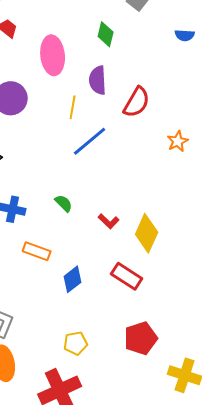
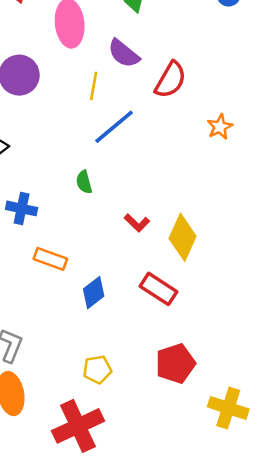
purple semicircle: (98, 80) -> (124, 53), turned -48
green semicircle: (64, 203) -> (84, 182), moved, turned -150

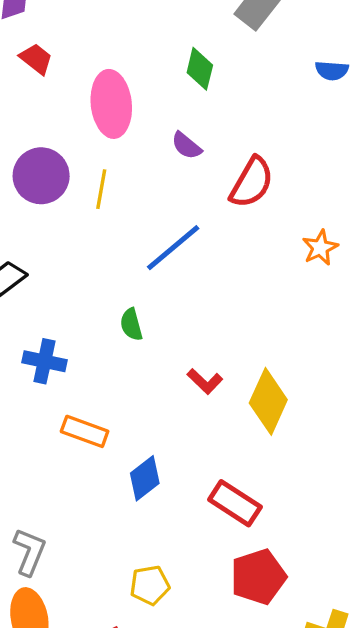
purple semicircle: (124, 53) -> (186, 146), size x0.7
yellow line: (94, 86) -> (101, 189), moved
red rectangle: (159, 289) -> (235, 503), moved

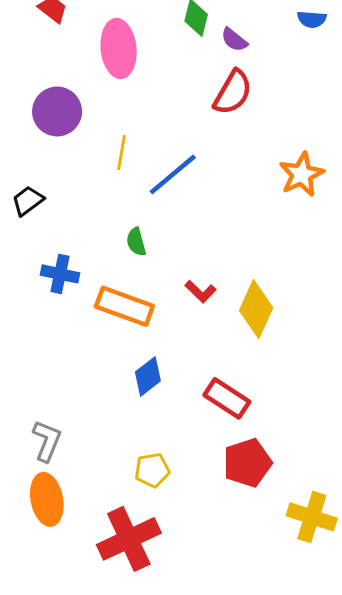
purple semicircle: (186, 146) -> (234, 40), moved
red semicircle: (252, 182) -> (233, 92), moved
yellow line: (101, 189) -> (121, 152), moved
orange star: (320, 248) -> (302, 174), size x1.4
orange rectangle: (85, 431) -> (124, 306), moved, size x1.4

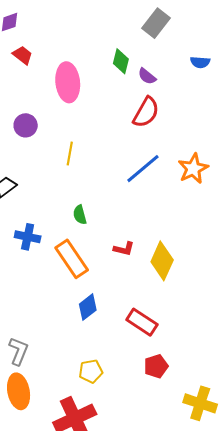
purple circle: (57, 111) -> (26, 125), size x0.7
blue line: (173, 174) -> (143, 169), moved
red L-shape: (201, 292) -> (124, 249), turned -30
orange rectangle: (124, 306) -> (72, 259), turned 36
red pentagon: (247, 463) -> (156, 366), size x0.7

